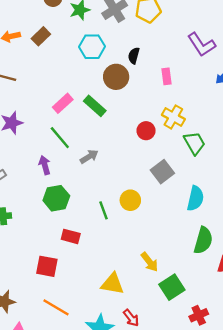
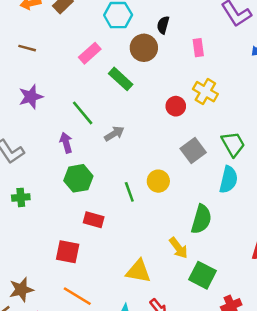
pink rectangle: (63, 103) -> (90, 53), moved
green trapezoid: (194, 143) -> (233, 144), moved
green semicircle: (203, 240) -> (201, 219), moved
green square: (172, 287) -> (203, 275), turned -30

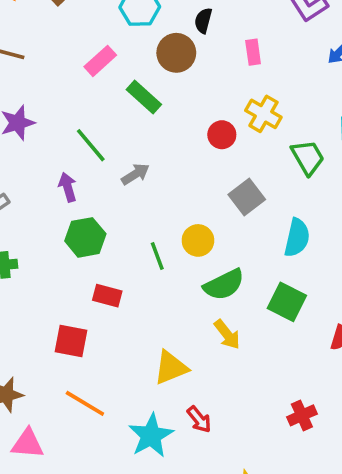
green trapezoid: (233, 144) -> (308, 157), moved
green semicircle: (201, 219) -> (224, 285), moved, turned 48
yellow triangle: (138, 271) -> (171, 368), turned -32
green square: (203, 275) -> (287, 302), moved

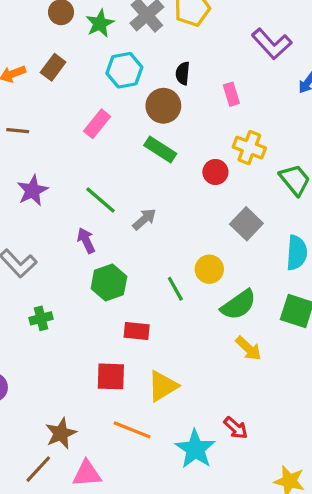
green rectangle: (144, 97) -> (160, 150), moved
yellow triangle: (171, 368) -> (163, 386), moved

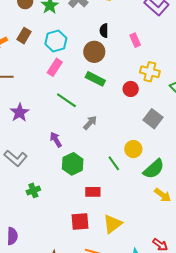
cyan hexagon: (124, 70) -> (56, 41), moved
green line: (101, 200) -> (66, 100), moved

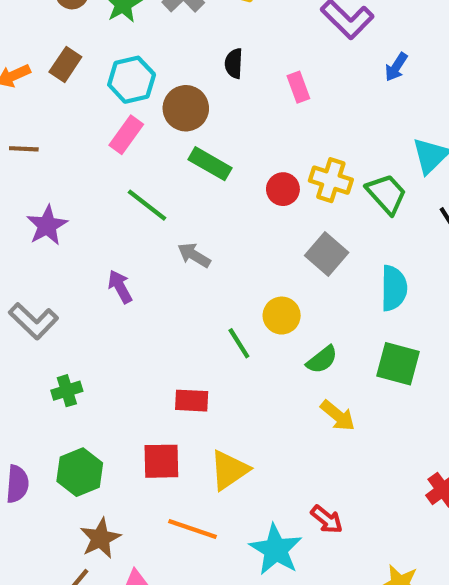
brown circle: (94, 52) -> (186, 108), moved
yellow cross: (150, 72) -> (331, 180), moved
gray arrow: (90, 123) -> (194, 255), turned -105
green hexagon: (73, 164) -> (80, 472), moved
green semicircle: (154, 169) -> (322, 360), size x0.7

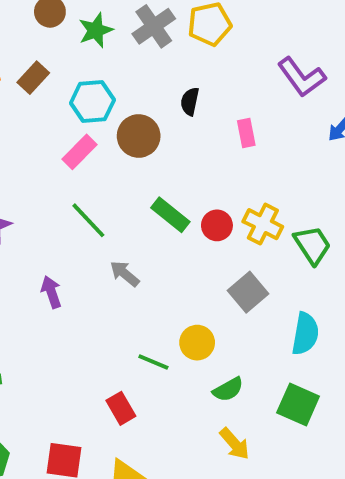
green rectangle: (210, 164) -> (170, 215), moved
green line: (239, 343) -> (153, 362), turned -44
red rectangle: (192, 401) -> (121, 408), moved, turned 48

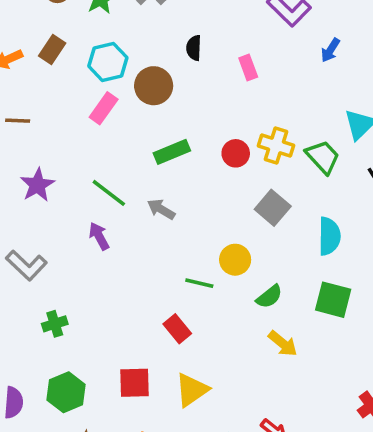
green rectangle: (170, 215) -> (172, 152), moved, turned -52
green line: (88, 220) -> (109, 193), moved

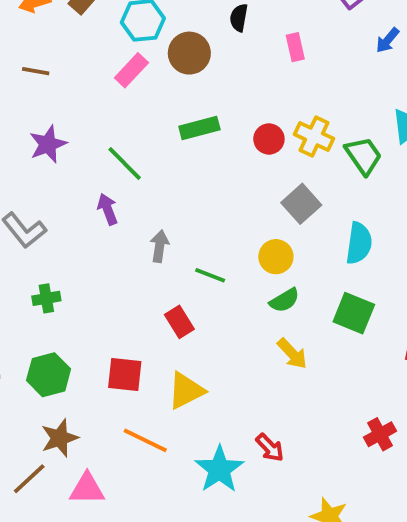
gray arrow: (161, 209) -> (160, 246), moved, turned 60
yellow circle: (235, 260) -> (276, 257), moved

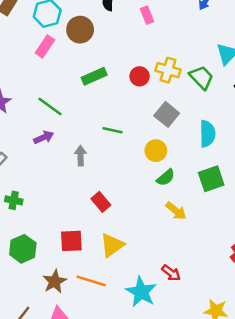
purple arrow: (108, 209) -> (44, 137), turned 96
green line: (210, 275) -> (113, 130), moved
green cross: (46, 298) -> (14, 200), turned 30
green square: (354, 313) -> (211, 179), turned -32
brown star: (60, 438) -> (55, 281), moved

